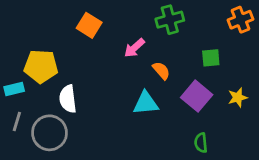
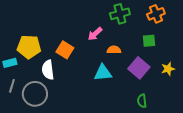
orange cross: (240, 20) -> (156, 14), moved
orange square: (89, 25) -> (65, 50), moved
orange semicircle: (161, 71) -> (114, 50), turned -48

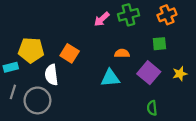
pink arrow: (95, 34) -> (102, 19), moved

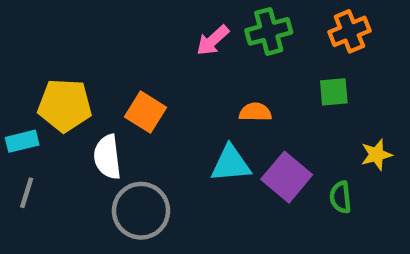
purple square: (149, 73) -> (287, 177), moved
gray circle: (37, 100) -> (141, 211), moved
green semicircle: (152, 108) -> (340, 197), moved

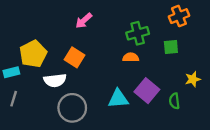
green cross: (269, 31) -> (138, 33), moved
pink arrow: (213, 40) -> (84, 21), moved
yellow pentagon: (65, 105) -> (33, 54), turned -30
white semicircle: (107, 157) -> (55, 80), turned -90
cyan triangle: (231, 164) -> (118, 99), moved

